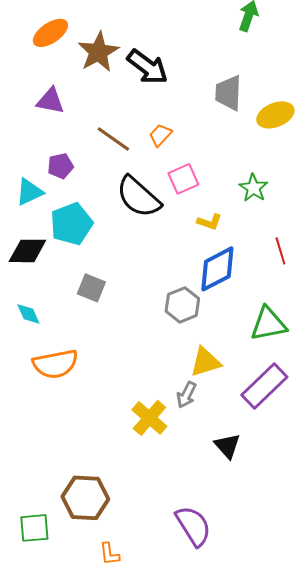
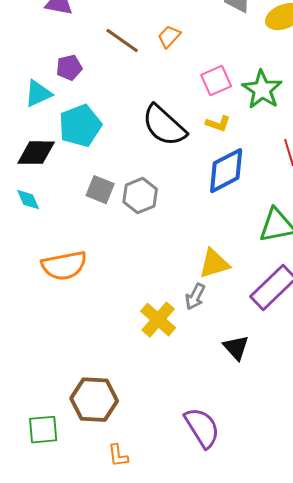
pink square: (183, 179) -> (216, 81), moved
green star: (253, 188) -> (262, 90), size x1.4
black semicircle: (138, 197) -> (164, 126), moved
gray hexagon: (182, 305) -> (140, 196), moved
cyan diamond: (28, 314) -> (28, 200), moved

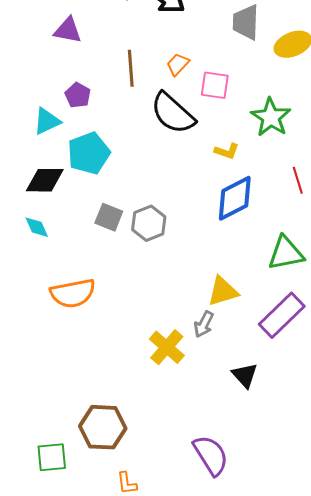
brown line: (122, 41) -> (131, 68), turned 51
purple pentagon: (69, 68) -> (78, 95), turned -30
pink square: (216, 81) -> (215, 85), moved, turned 32
black semicircle: (164, 126) -> (173, 113), moved

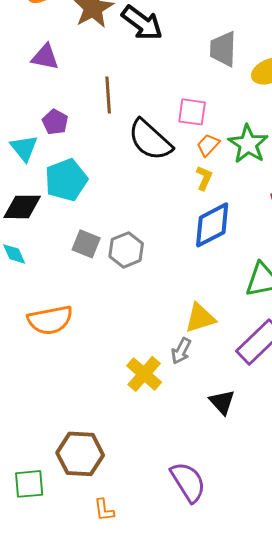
orange trapezoid: (178, 64) -> (208, 145), moved
cyan triangle: (47, 121) -> (24, 148), turned -44
yellow L-shape: (227, 151) -> (204, 178), turned -85

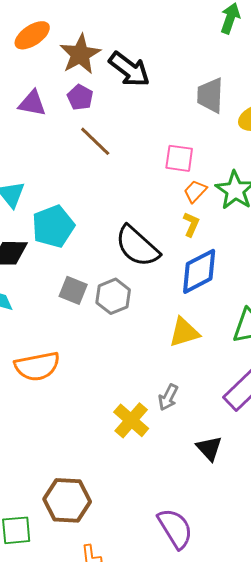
brown line: (108, 95) -> (95, 141), turned -42
purple pentagon: (55, 122) -> (80, 97), moved
black semicircle: (150, 140) -> (137, 246), moved
yellow triangle: (200, 318) -> (184, 332), moved

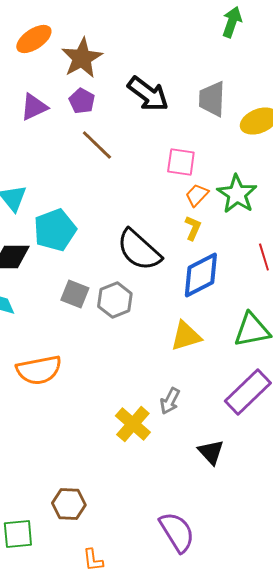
black arrow: (129, 69) -> (148, 94), moved
purple triangle: (32, 103) -> (34, 107), turned -36
brown hexagon: (67, 500) -> (69, 504), size x0.7

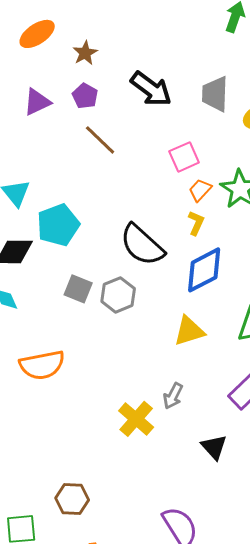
brown star: (82, 58) -> (85, 53), size x0.6
pink square: (181, 162) -> (184, 157), turned -32

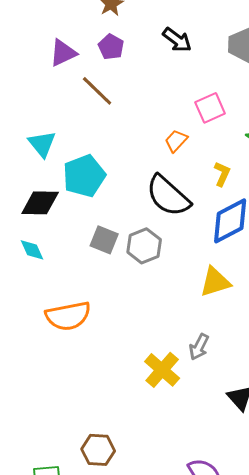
black arrow: (151, 89) -> (177, 40), size x0.7
brown line: (100, 140) -> (97, 91), moved
orange trapezoid: (200, 190) -> (176, 141), moved

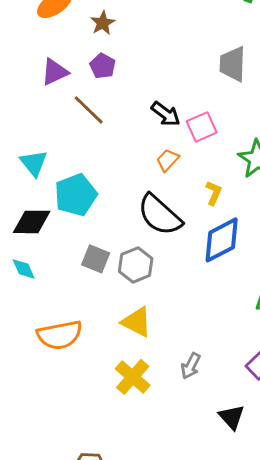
black arrow: (177, 40) -> (166, 114), moved
yellow triangle: (215, 282) -> (137, 322), moved, turned 44
yellow cross: (162, 370) -> (133, 377), moved

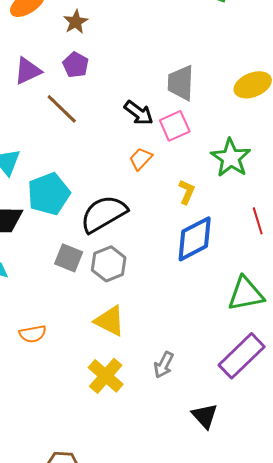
gray trapezoid: (233, 64) -> (181, 83), moved
black semicircle: (160, 215) -> (104, 214), moved, turned 108
orange semicircle: (60, 335) -> (33, 334), size x0.6

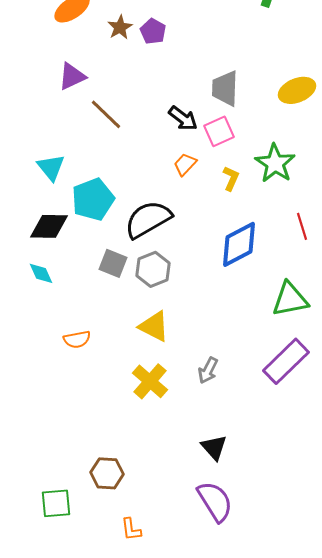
purple pentagon: (76, 65) -> (153, 31), moved
yellow L-shape: (187, 192) -> (231, 178), moved
black triangle: (205, 416) -> (214, 447), moved

